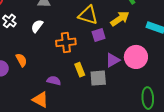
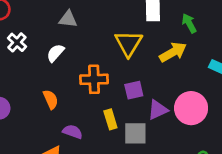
yellow triangle: (88, 15) -> (129, 43), turned 40
purple square: (99, 35) -> (134, 90), moved
orange semicircle: (21, 60) -> (51, 99), moved

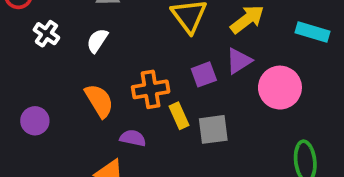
orange cross: (94, 79) -> (151, 89), moved
orange semicircle: (51, 99) -> (99, 101), size x1.4
purple triangle: (158, 110) -> (239, 61), moved

